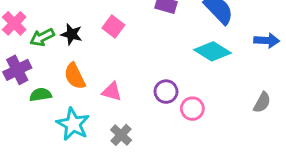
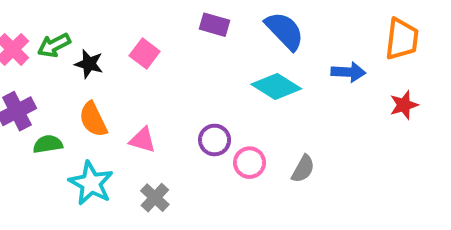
green arrow: (42, 37) -> (54, 45), moved
gray semicircle: (262, 102) -> (303, 169), moved

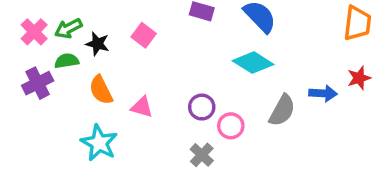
blue arrow: (348, 72) -> (323, 93), moved
green semicircle: (48, 144) -> (67, 61), moved
gray semicircle: (303, 169) -> (282, 110), moved, size x1.4
gray cross: (155, 198) -> (202, 155), moved

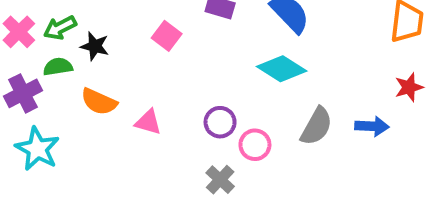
pink square: (144, 35) -> (167, 36), moved
orange semicircle: (101, 90) -> (99, 102), turned -40
blue arrow: (323, 93) -> (372, 126), moved
cyan star: (99, 143) -> (37, 149), moved

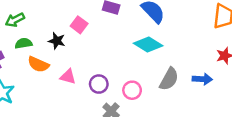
black star: (95, 46) -> (57, 41), moved
green semicircle: (58, 67) -> (24, 43), moved
purple circle: (220, 122) -> (99, 84), moved

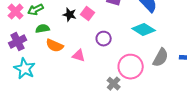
black star: (57, 41) -> (70, 15), moved
purple circle: (99, 84) -> (104, 39), moved
pink circle: (132, 90) -> (131, 67), size x1.6

